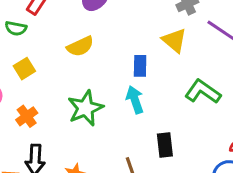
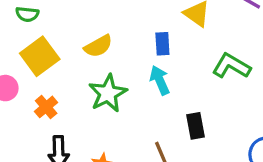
yellow semicircle: (80, 46) -> (98, 46), moved
yellow square: (24, 69) -> (40, 56), size x1.6

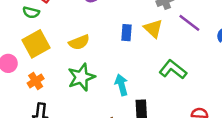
blue rectangle: (162, 44) -> (127, 33), moved
cyan arrow: (160, 80) -> (121, 85), moved

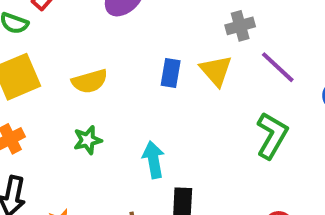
green L-shape: (173, 69) -> (272, 136), moved, turned 76
green star: (81, 77) -> (88, 140), size x0.6

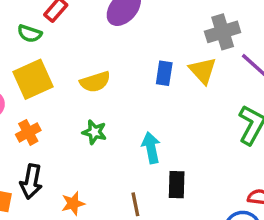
gray cross: (240, 26) -> (223, 32), size x1.4
green star: (88, 140) -> (94, 132), turned 30

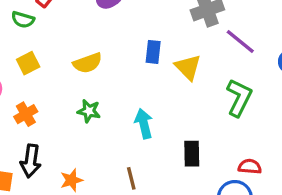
yellow triangle: (203, 71) -> (188, 67), moved
yellow square: (33, 79) -> (28, 63), size x0.6
black rectangle: (177, 185) -> (192, 154), moved

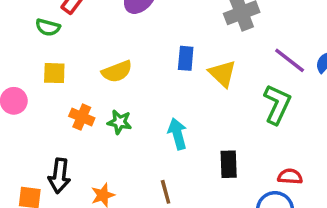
purple line: (240, 42) -> (290, 60), moved
yellow square: (28, 63) -> (54, 73), turned 30
orange cross: (26, 114) -> (82, 117), moved, turned -35

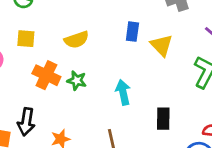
orange cross: (82, 117) -> (46, 75), size x1.4

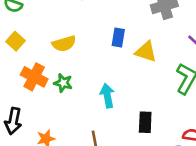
yellow square: (26, 39) -> (16, 41), turned 36
yellow triangle: (162, 45) -> (146, 52), turned -30

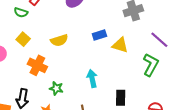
blue rectangle: (118, 37) -> (99, 35), turned 64
green star: (63, 83) -> (56, 88), moved

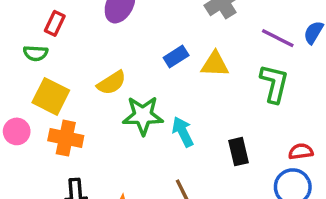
yellow square: (23, 39) -> (51, 96), size x1.5
orange cross: (37, 65) -> (66, 138), moved
green star: (56, 88) -> (143, 116), moved, size x1.6

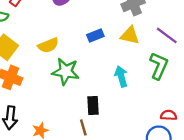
yellow triangle: (215, 64) -> (130, 35), moved
cyan arrow: (183, 132) -> (121, 76), moved
black rectangle: (239, 152) -> (93, 105), moved

